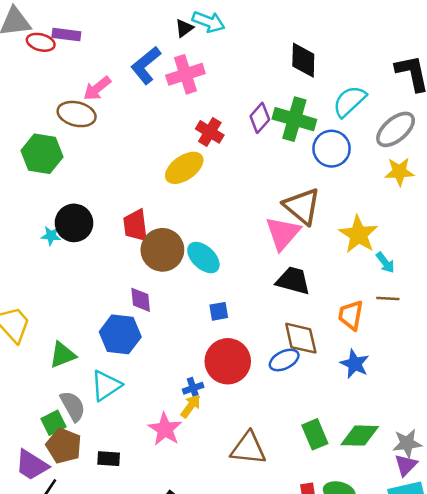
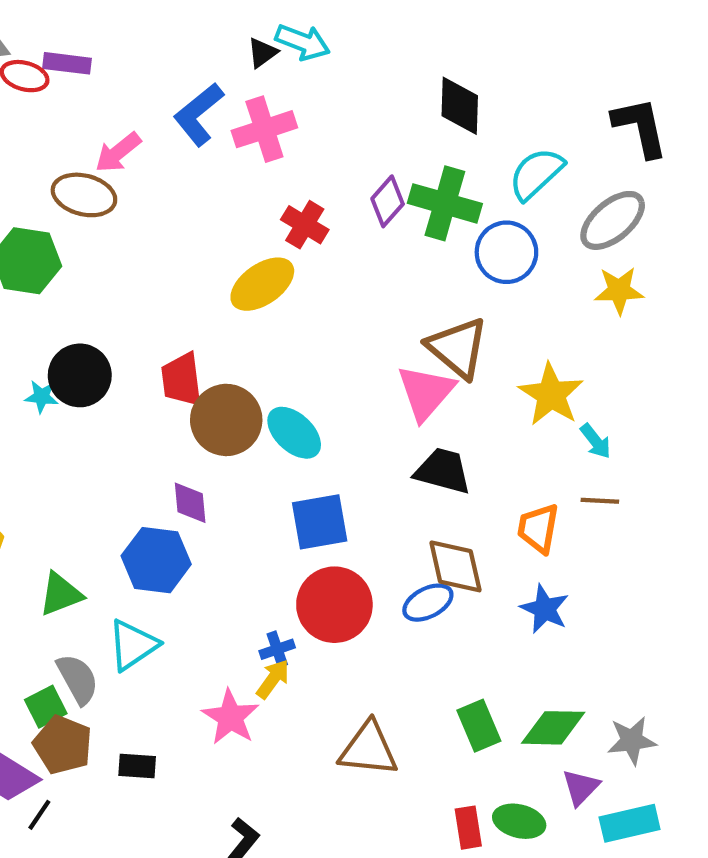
blue square: (219, 311) -> (320, 522), size x1.8
purple triangle: (406, 465) -> (581, 787), moved

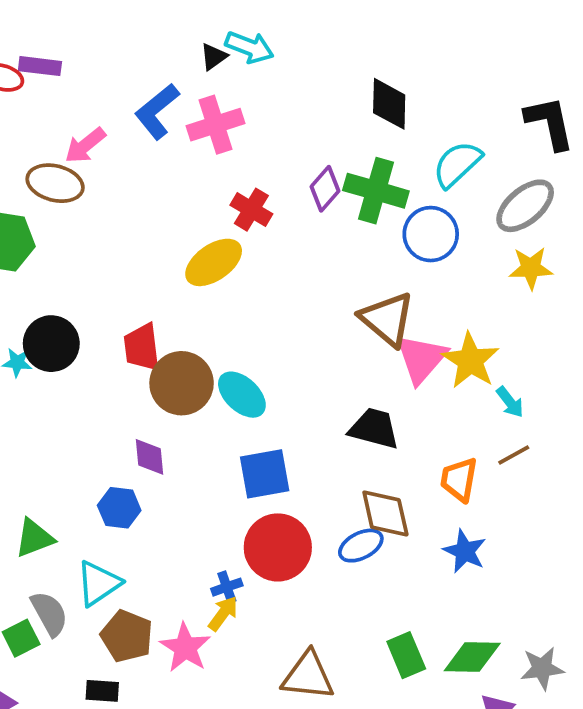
pink triangle: (426, 392) -> (421, 359), moved
brown line: (600, 501) -> (514, 455), turned -32
blue hexagon: (156, 560) -> (119, 508), size x0.7
brown pentagon: (63, 745) -> (127, 636), moved

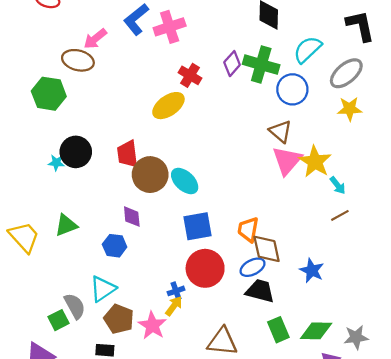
brown triangle: (387, 319) -> (281, 131), moved, size x0.7
black trapezoid: (374, 429) -> (260, 291), moved
orange trapezoid: (459, 480) -> (248, 229), moved
green triangle: (34, 538) -> (66, 225), moved

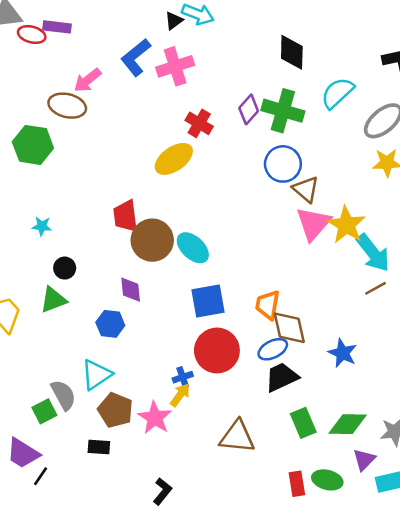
blue circle: (292, 89) -> (283, 164), moved
black circle: (76, 152) -> (65, 268), moved, size x0.6
cyan arrow: (338, 185) -> (373, 253), size x1.8
black trapezoid: (260, 291) -> (282, 377), turned -40

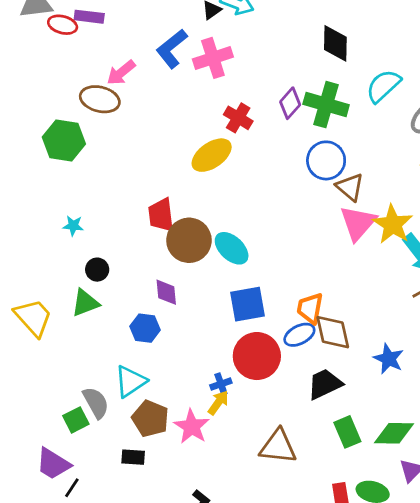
blue ellipse: (273, 349) -> (299, 335), moved

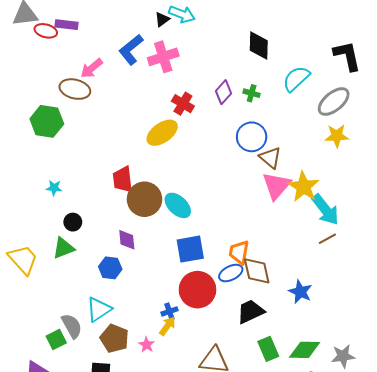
green cross: (326, 105) -> (252, 93), size x0.5
pink star: (192, 427) -> (147, 345), size x0.6

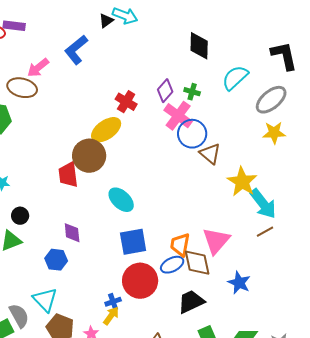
pink cross: (163, 57) -> (178, 116), moved, turned -36
pink triangle: (276, 186) -> (216, 241), moved
brown circle: (145, 199) -> (89, 156), moved
cyan triangle: (99, 309) -> (45, 300), turned -40

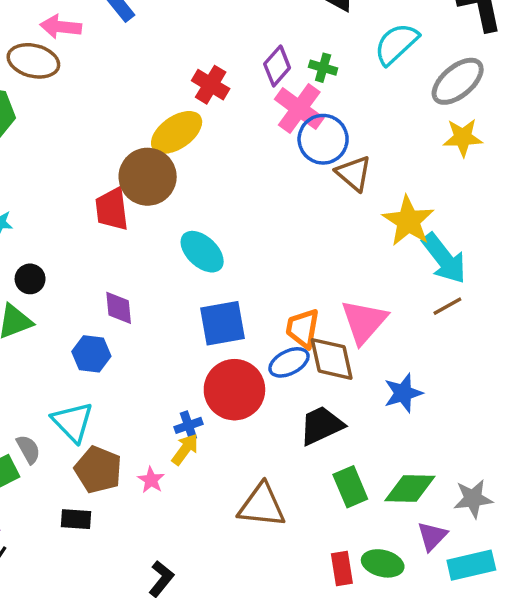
pink arrow: (38, 68) -> (61, 27), turned 45
blue star: (239, 283) -> (403, 393), turned 30
gray semicircle: (19, 316) -> (28, 449), size x0.7

